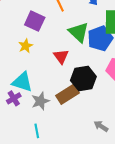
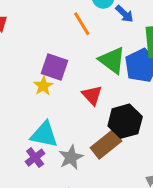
purple square: (35, 21) -> (54, 67), moved

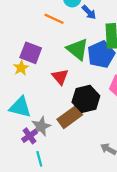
orange line: (82, 24) -> (54, 19), turned -36
purple cross: (35, 158) -> (30, 136), moved

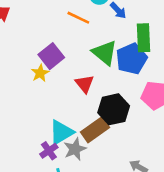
purple square: (31, 53) -> (51, 56), turned 30
cyan triangle: (20, 107) -> (61, 132), moved, turned -45
gray star: (41, 126) -> (75, 149), moved

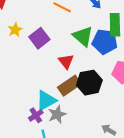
blue pentagon: (131, 59) -> (105, 42), turned 30
yellow star: (40, 73) -> (15, 30), moved
brown rectangle: (95, 130) -> (69, 86), moved

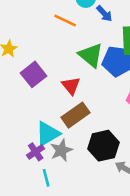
purple square: (39, 38) -> (33, 74), moved
black hexagon: (89, 83) -> (103, 146), moved

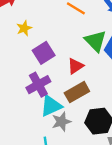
red triangle: (71, 86) -> (75, 66), turned 30
purple cross: (36, 152) -> (38, 85), moved, size x1.5

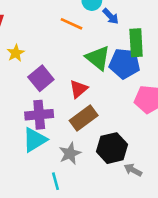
purple cross: (38, 85) -> (39, 115), turned 30
cyan triangle: (51, 106) -> (35, 140), moved

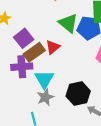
brown rectangle: (84, 118) -> (34, 52), moved
cyan triangle: (35, 140) -> (44, 79), moved, turned -30

